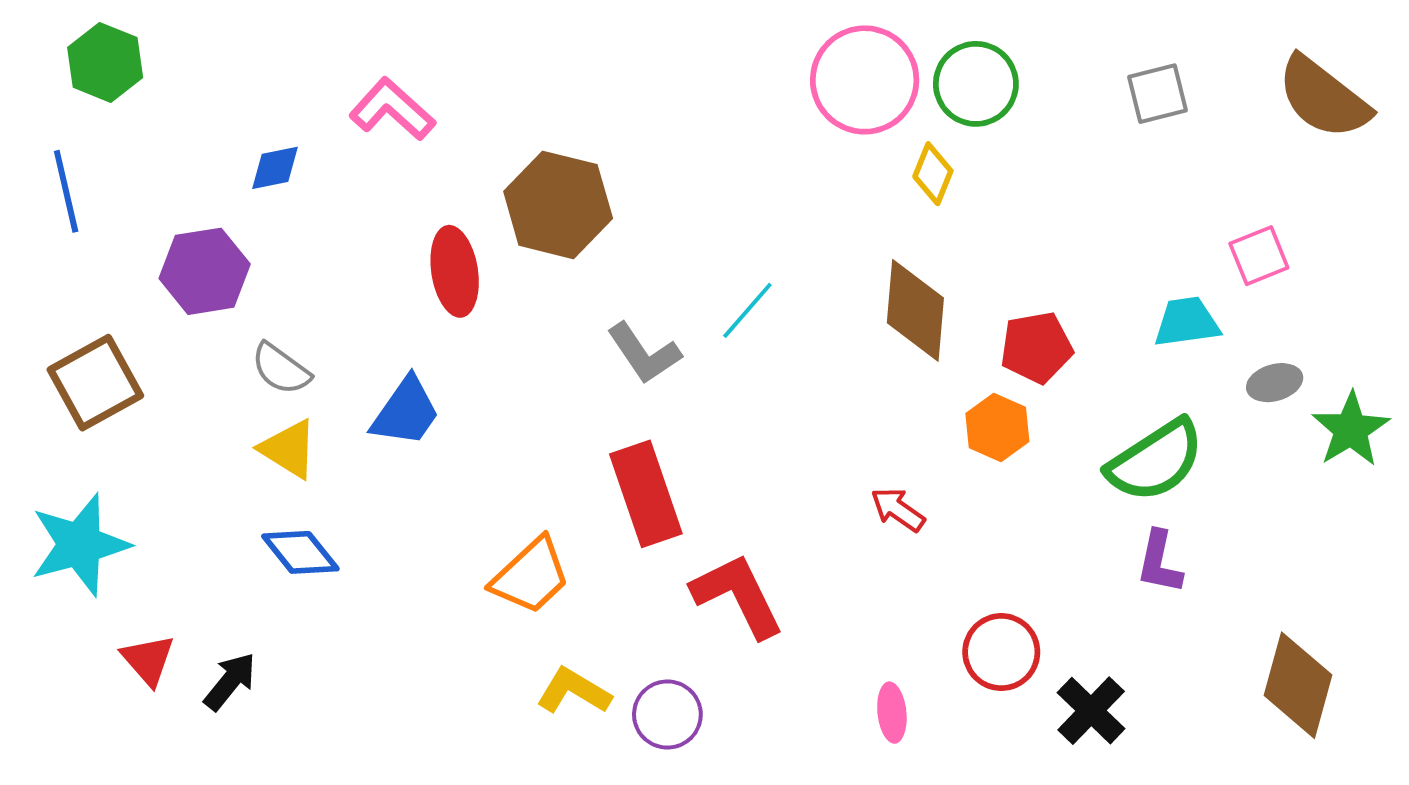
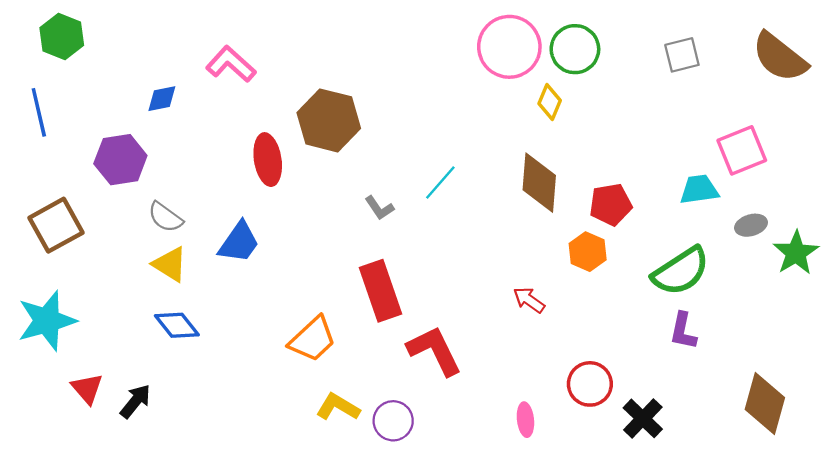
pink square: (1259, 256) -> (742, 150), size x1.4
gray L-shape: (644, 353) -> (379, 208), size x0.7

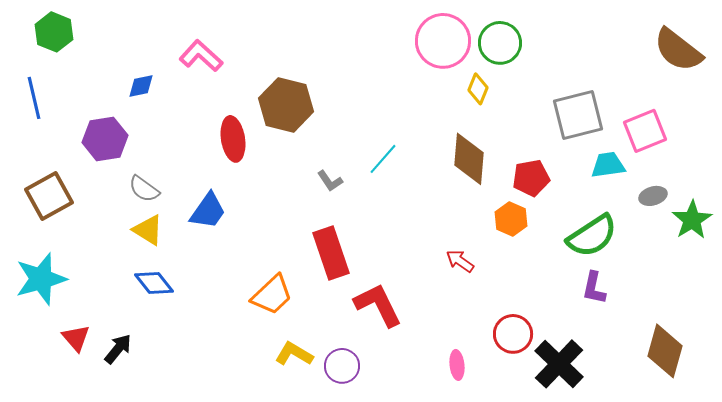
gray square: (682, 55) -> (578, 115), moved, size x1.6
black cross: (643, 418) -> (559, 364), size x1.4

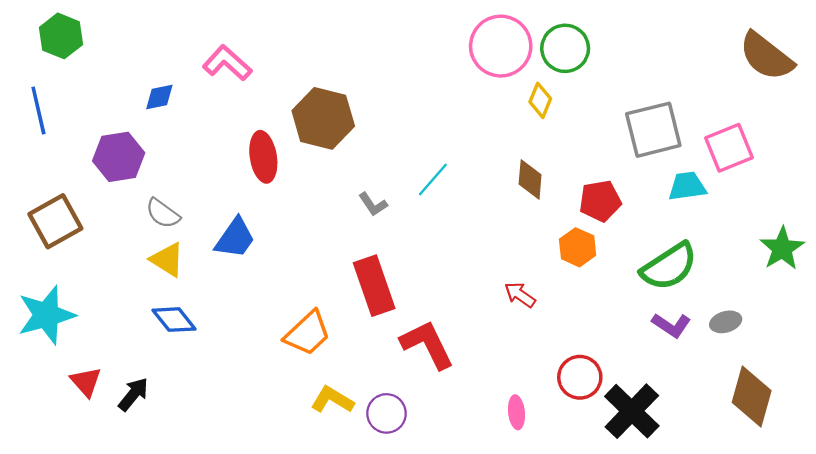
brown diamond: (469, 159) -> (530, 179), size x0.7
gray ellipse: (653, 196) -> (726, 322), moved
purple L-shape: (594, 288) -> (671, 325), turned -68

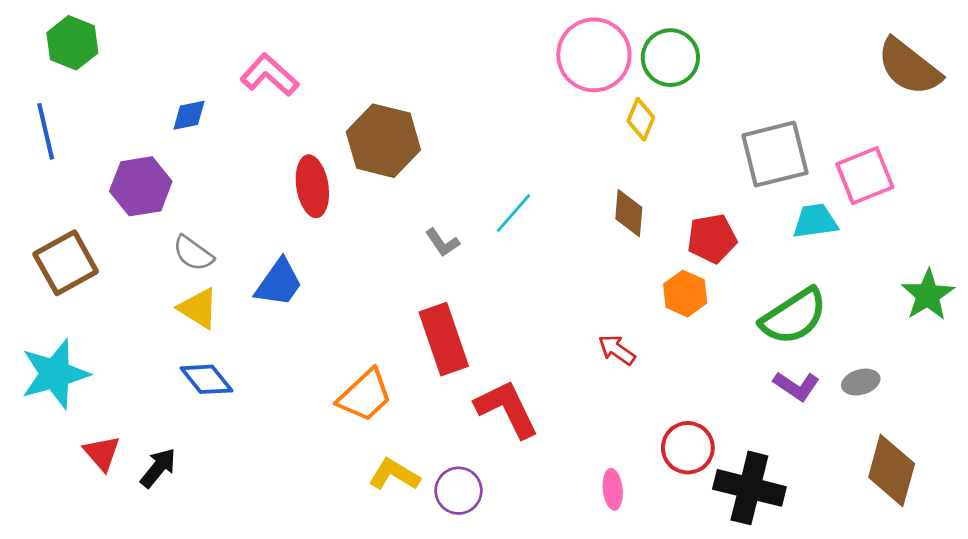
black cross: (632, 411) -> (749, 488), turned -30

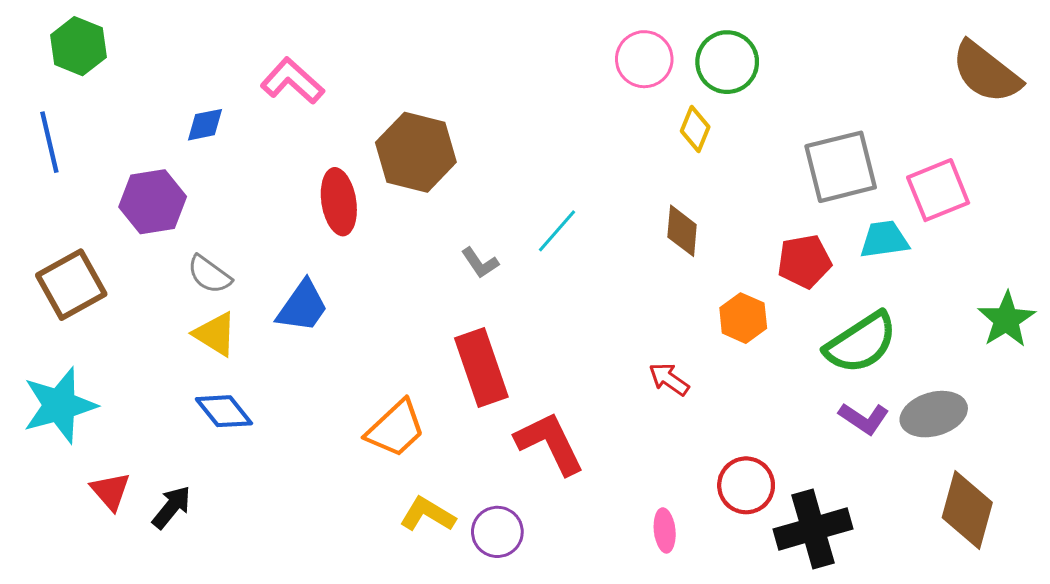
pink circle: (594, 55) -> (644, 59), size x0.7
red pentagon: (712, 239) -> (804, 261), moved
gray ellipse: (861, 382) -> (934, 414), size x1.6
black cross: (749, 488) -> (813, 529), turned -30

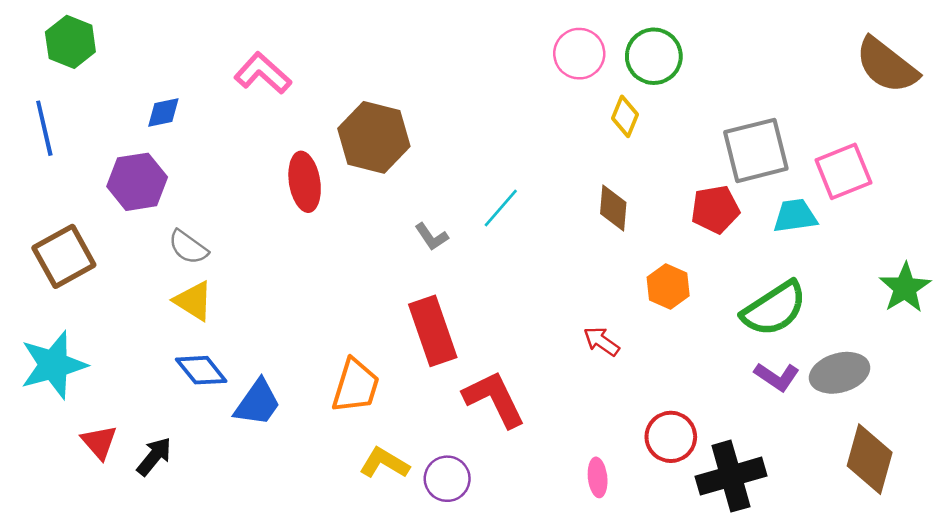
blue diamond: (205, 125) -> (163, 112), moved
red pentagon: (804, 261) -> (715, 209), moved
blue trapezoid: (302, 306) -> (257, 403), moved
orange trapezoid: (396, 429) -> (356, 386), turned -30

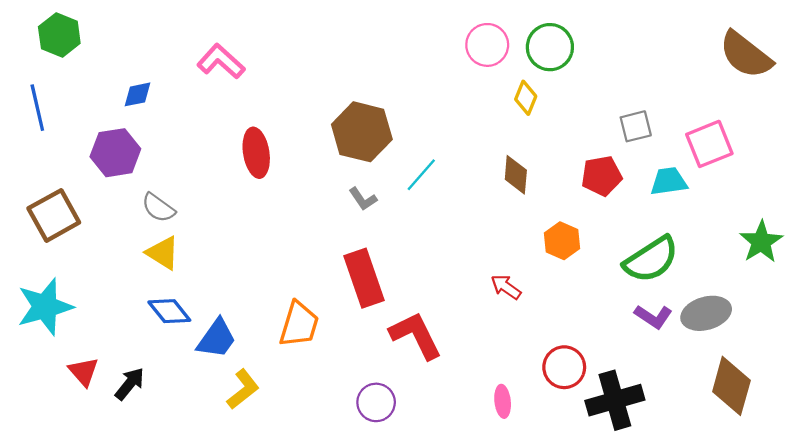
brown hexagon: (374, 137) -> (362, 132), moved
gray square: (756, 150) -> (636, 126), size x0.6
yellow L-shape: (384, 463) -> (243, 389), moved, turned 111

